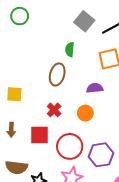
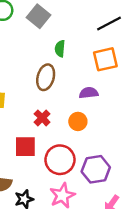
gray square: (84, 21) -> (38, 16), moved

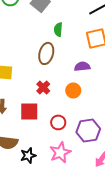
red circle: (60, 160) -> (58, 122), size x0.6

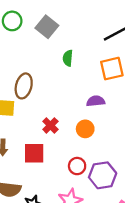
brown ellipse: (46, 53) -> (24, 86), moved
red circle: (58, 122) -> (77, 166), moved

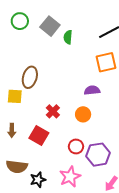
green semicircle: (68, 58) -> (68, 37), moved
red square: (34, 153) -> (39, 135), turned 30

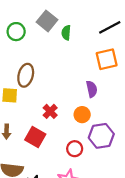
green circle: (20, 21) -> (16, 32), moved
purple semicircle: (92, 90) -> (92, 89), turned 84
purple hexagon: (98, 155) -> (101, 136), moved

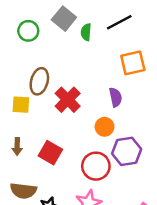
black line: (110, 27) -> (119, 22), moved
red cross: (50, 111) -> (68, 100), moved, size x1.5
red circle: (75, 149) -> (96, 166), size x1.5

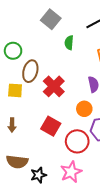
green circle: (28, 31) -> (13, 51), moved
green semicircle: (86, 32) -> (69, 43), moved
red square: (50, 153) -> (51, 126), moved

